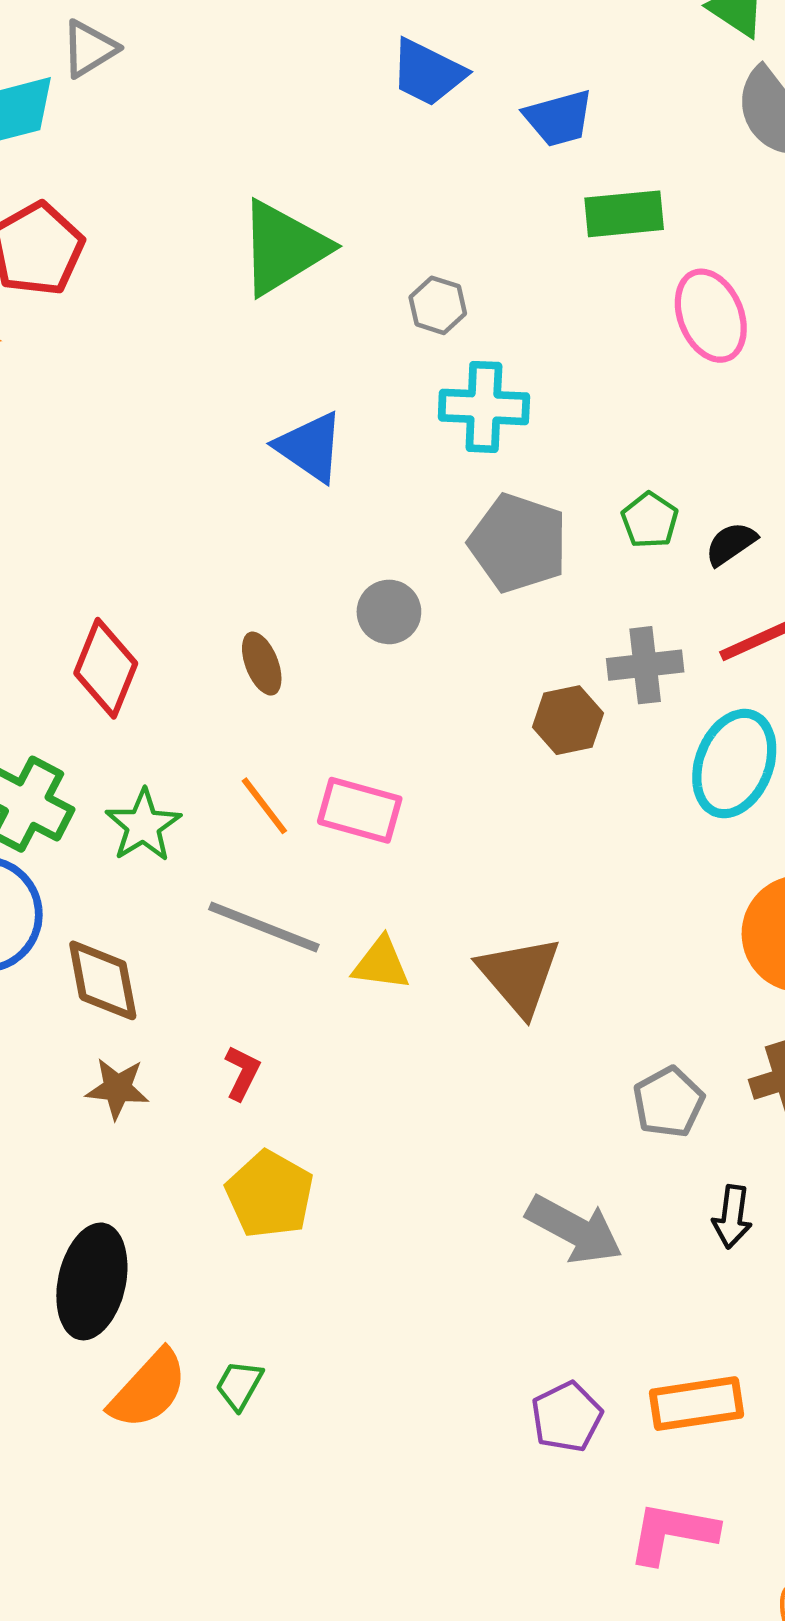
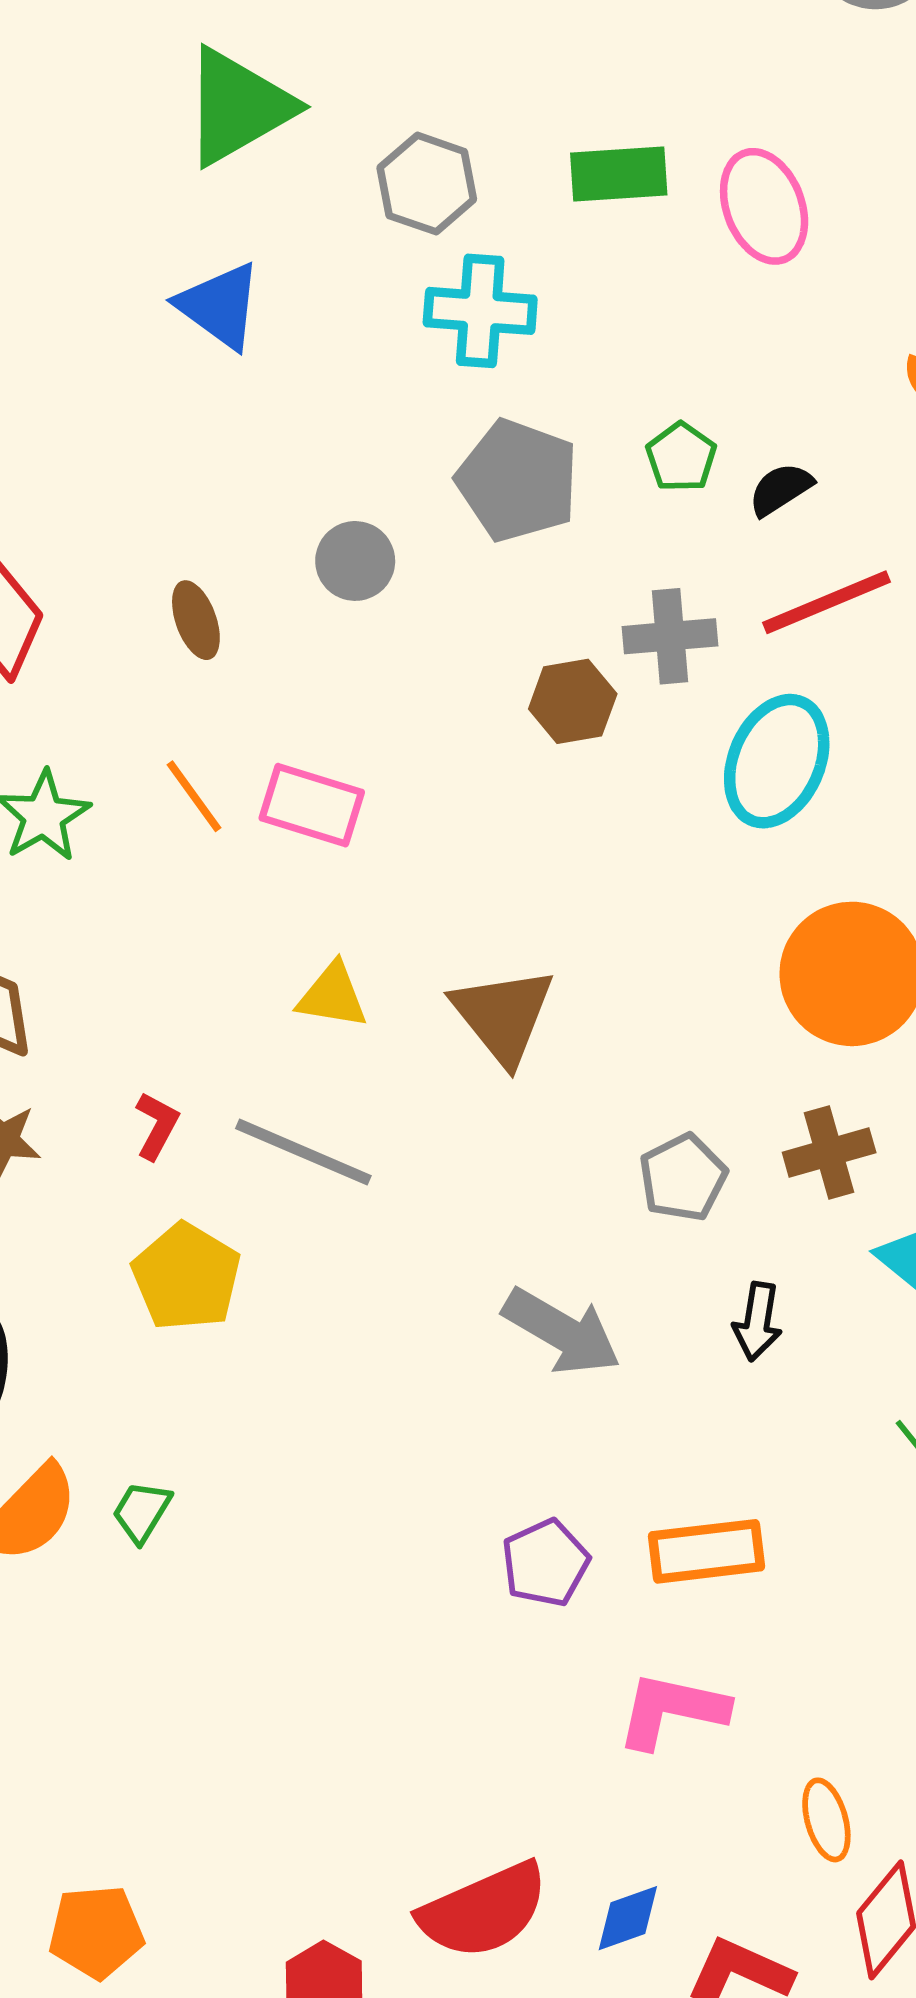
green rectangle: (624, 214) -> (619, 174), moved
gray hexagon: (438, 305) -> (427, 184), size x1.4
blue triangle: (310, 447) -> (220, 306), moved
gray line: (264, 927) -> (303, 1152), moved

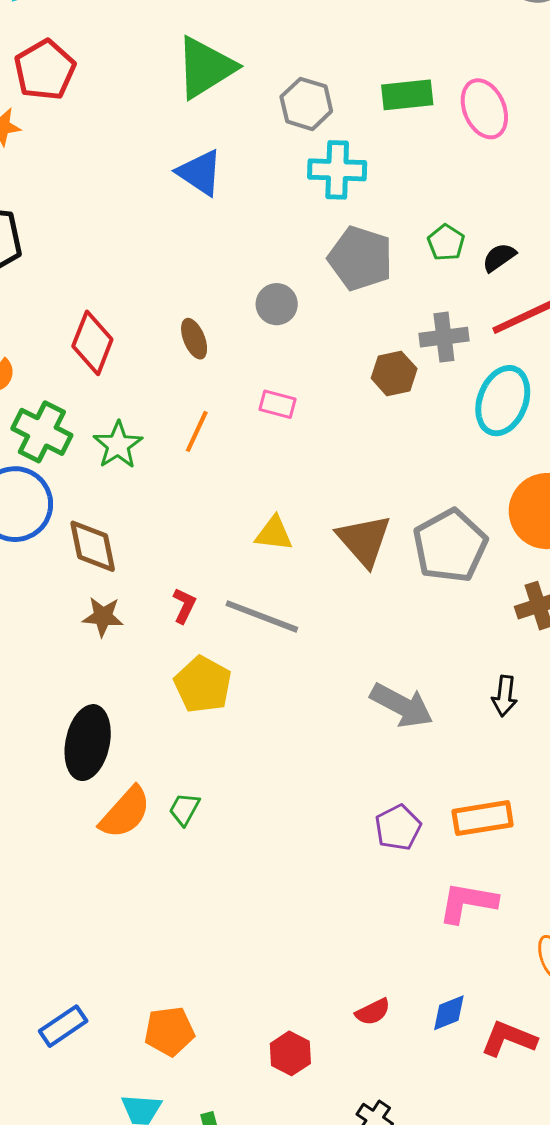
orange line: (194, 796) -> (197, 431), turned 63
pink rectangle: (312, 805) -> (278, 404), moved, size x0.7
gray pentagon: (683, 1178) -> (450, 546), moved, size x1.6
red semicircle: (484, 1911) -> (373, 1012), size x0.5

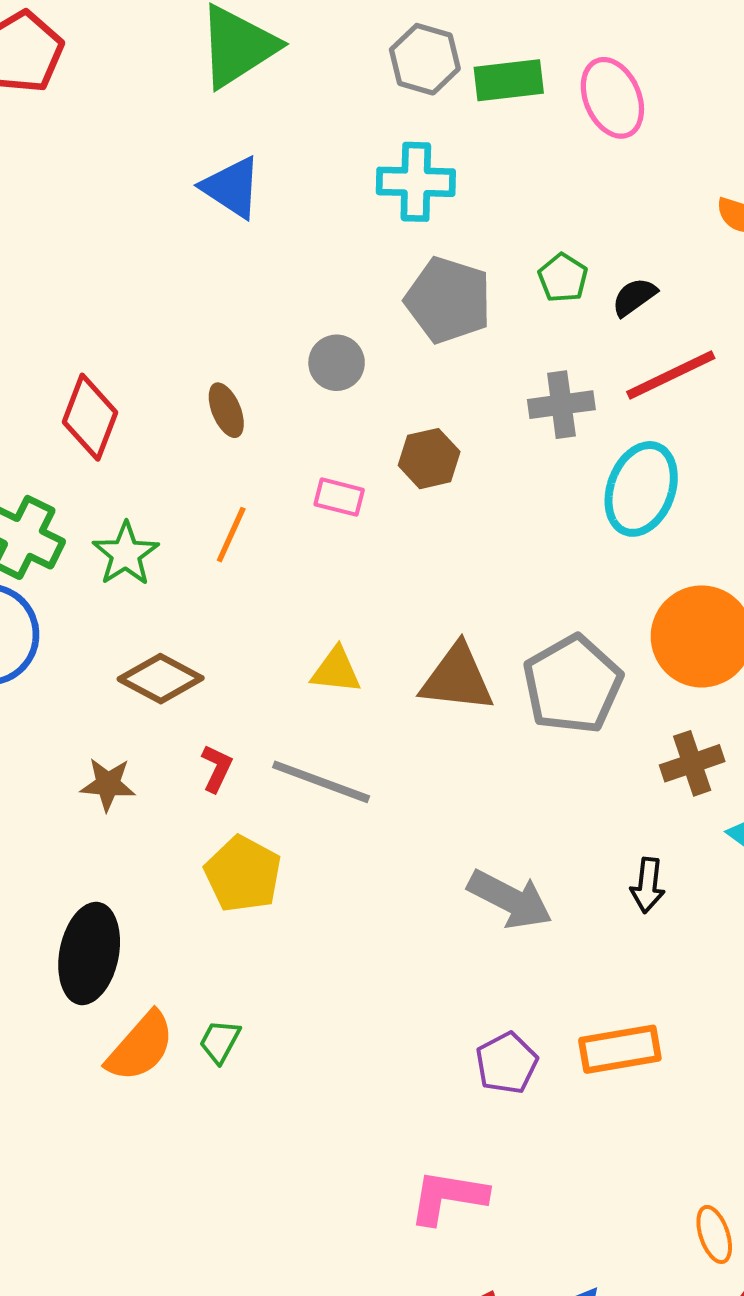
gray hexagon: (306, 104) -> (425, 59), moved
brown hexagon: (394, 373) -> (429, 459), moved
brown triangle: (364, 540) -> (457, 678), turned -42
brown diamond: (93, 546) -> (161, 679), moved, turned -50
pink L-shape: (468, 902) -> (448, 1197), moved

